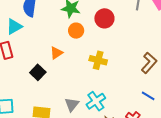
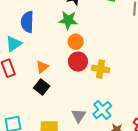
red circle: (104, 18) -> (78, 62), moved
orange triangle: (56, 53) -> (42, 67), moved

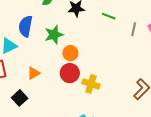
green star: (68, 20) -> (54, 35), moved, turned -30
black square: (42, 87) -> (20, 98), moved

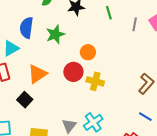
green line: (109, 16) -> (109, 13), turned 56
orange circle: (70, 53) -> (88, 52), moved
orange triangle: (34, 73) -> (37, 74), size x1.5

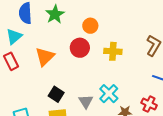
yellow cross: (95, 81) -> (113, 51), moved
black square: (25, 100) -> (56, 94), moved

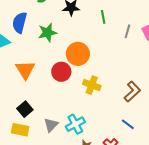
orange circle: (90, 26) -> (78, 54), size x1.5
orange triangle: (45, 57) -> (25, 70), turned -35

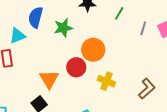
green line: (103, 17) -> (119, 13), turned 40
orange triangle: (25, 70) -> (49, 79), moved

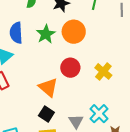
orange circle: (93, 50) -> (74, 32), moved
yellow cross: (106, 81) -> (103, 71), turned 36

